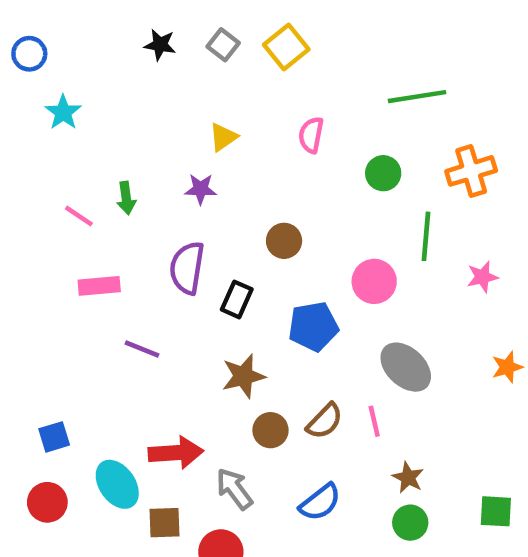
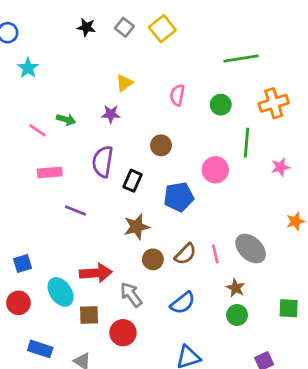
pink semicircle: (311, 135) -> (177, 95), moved
green arrow: (126, 198) -> (66, 120), turned -66
gray ellipse: (406, 367) -> (251, 249), moved

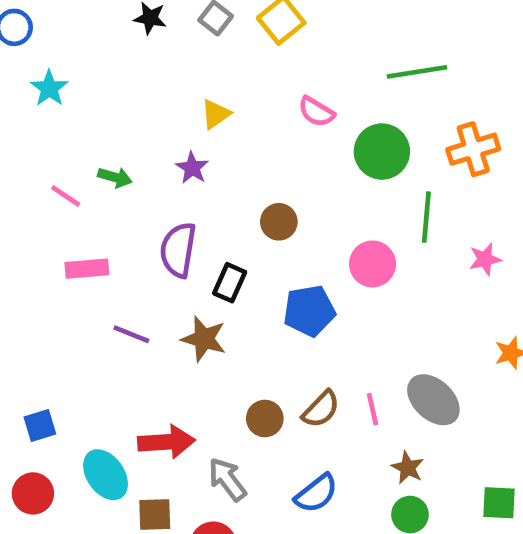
pink semicircle: (177, 95) -> (316, 112), moved, turned -70
green circle: (221, 105) -> (382, 152), size x1.5
purple star: (111, 114) -> (192, 168), turned 30
brown star: (137, 227) -> (204, 339), moved, turned 30

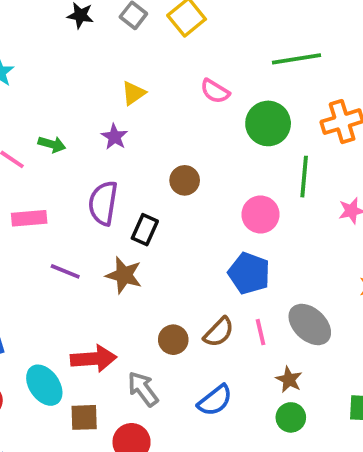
blue pentagon: (309, 311) -> (249, 273), moved, turned 30

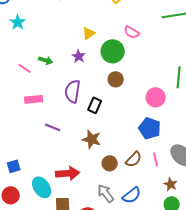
green circle: (268, 123) -> (113, 51), moved
brown star: (124, 275) -> (92, 139), moved
gray arrow: (143, 389) -> (106, 193), moved

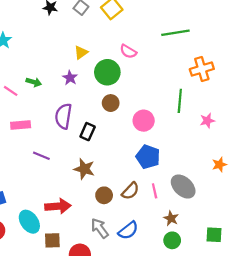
pink circle: (156, 97) -> (144, 121), moved

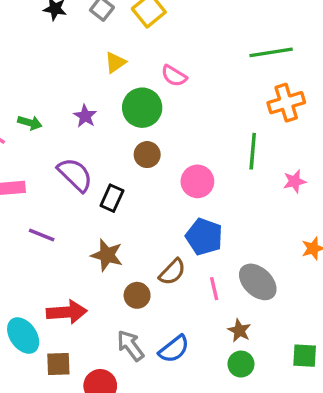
green line: (175, 33) -> (271, 52), moved
yellow triangle: (81, 52) -> (115, 62), moved
purple semicircle: (63, 116) -> (75, 175), turned 125
brown semicircle: (130, 191) -> (172, 272), moved

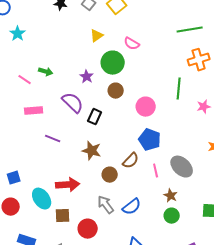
purple star: (85, 116) -> (87, 77), moved

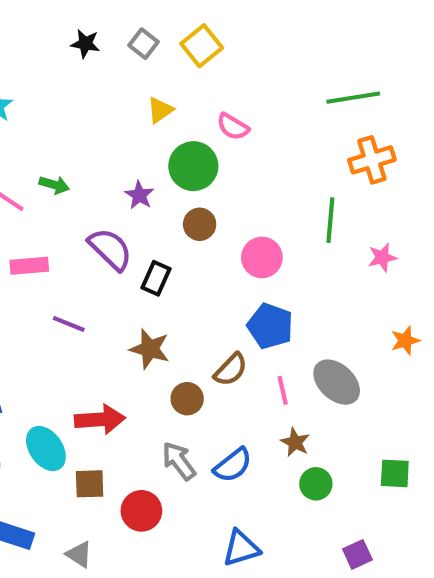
brown star: (171, 196) -> (295, 442), moved

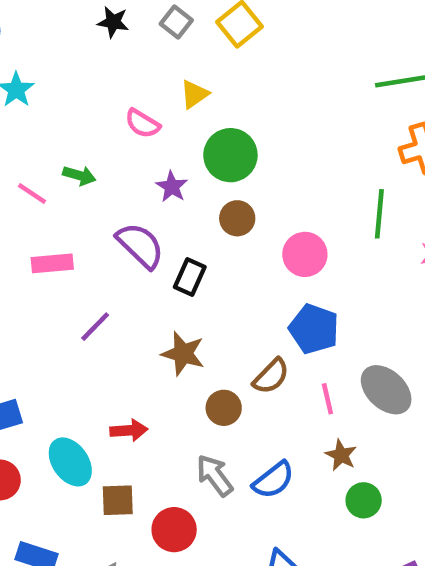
pink semicircle: (233, 127) -> (142, 124), moved
purple line: (69, 324) -> (95, 327), turned -68
red arrow: (100, 419) -> (129, 430), size x0.7

